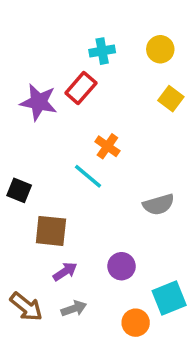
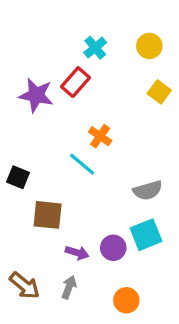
cyan cross: (102, 51) -> (95, 48), turned -30
purple arrow: (65, 271) -> (77, 253), moved, turned 50
cyan square: (169, 298) -> (146, 235), moved
gray arrow: (74, 309) -> (69, 287), turned -50

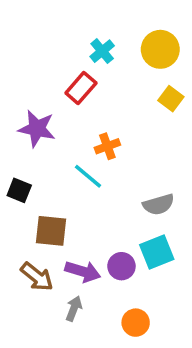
yellow circle: (149, 46) -> (160, 49), size x1.4
purple star: (36, 95) -> (37, 129), moved
orange cross: (100, 136) -> (107, 146), turned 35
purple arrow: (77, 253) -> (83, 271), size x1.4
brown arrow: (25, 286) -> (37, 277), moved

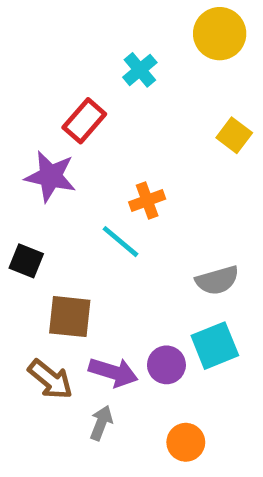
yellow circle: (160, 49) -> (220, 34), moved
red rectangle: (81, 88) -> (84, 121), moved

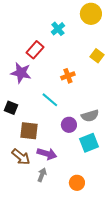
orange cross: (147, 200) -> (68, 76), moved
purple circle: (166, 365) -> (69, 125), moved

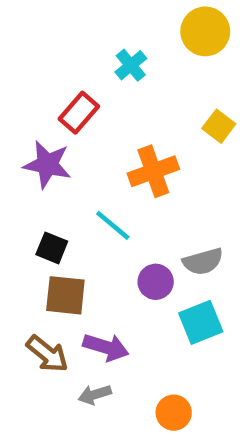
orange cross: (68, 76) -> (153, 171), size x1.5
black square: (11, 108) -> (52, 248), moved
gray arrow: (42, 175) -> (95, 395), turned -128

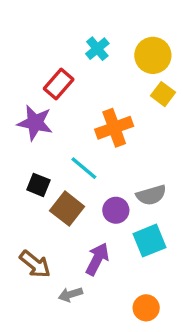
yellow circle: (205, 31) -> (153, 55), moved
brown square: (65, 295) -> (67, 209), moved, turned 32
purple arrow: (106, 347) -> (97, 259), moved, turned -80
orange circle: (174, 413) -> (146, 308), moved

